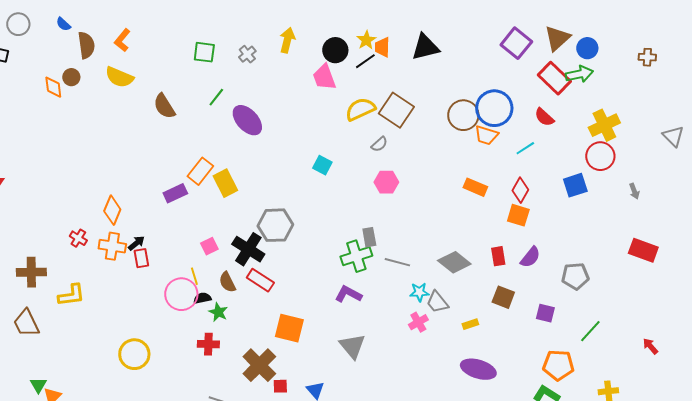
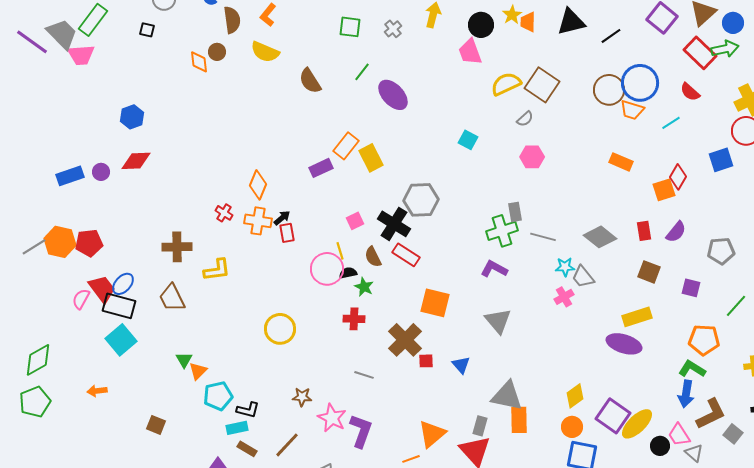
black line: (365, 61) -> (611, 36), moved
red diamond: (520, 190) -> (678, 177), moved
orange square: (518, 215) -> (664, 190), turned -35
yellow rectangle: (470, 324) -> (637, 317), moved, size x1.8

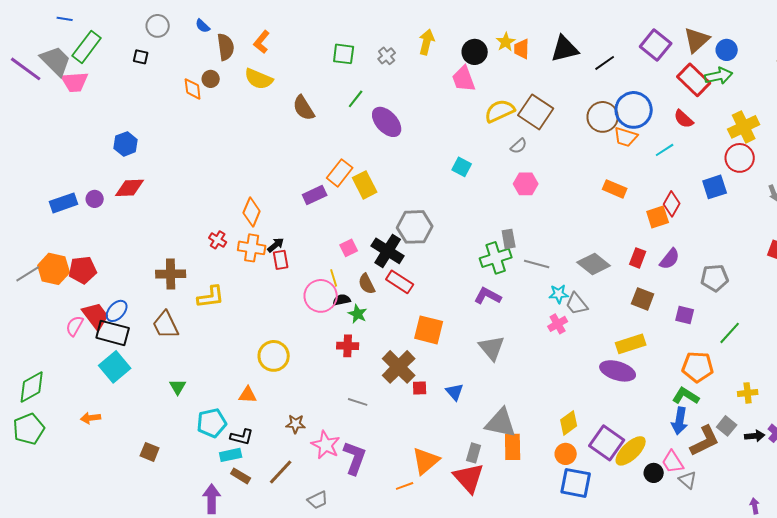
red rectangle: (644, 231) -> (638, 258), turned 30
orange triangle: (198, 371) -> (248, 395), moved, turned 48
gray square: (733, 434) -> (727, 426), moved

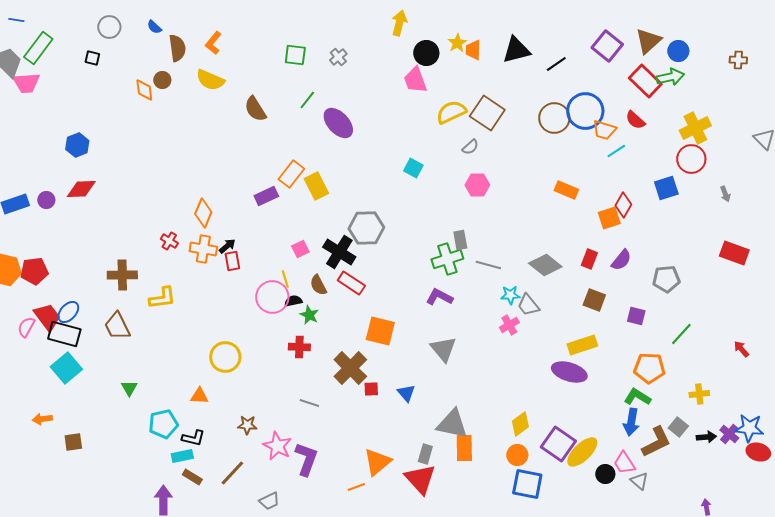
yellow arrow: (427, 42) -> (399, 23), moved
orange trapezoid: (626, 137) -> (604, 130), moved
brown square: (150, 452) -> (73, 442), moved, turned -30

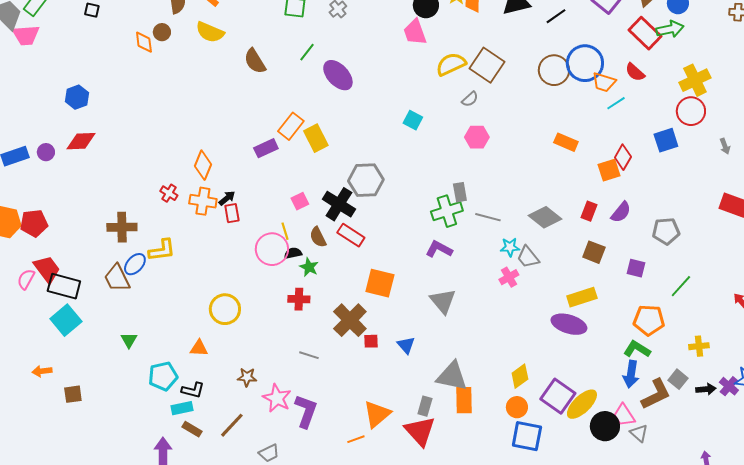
blue ellipse: (68, 312) -> (135, 264), moved
black circle: (605, 474) -> (605, 426), size x1.5

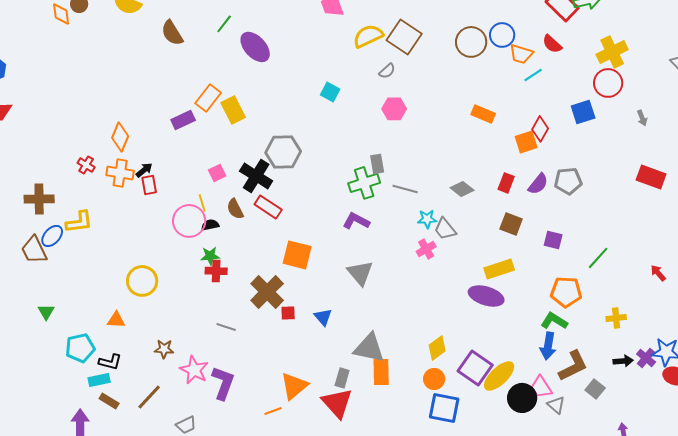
blue circle: (585, 63) -> (502, 35), size x0.7
gray diamond: (545, 217) -> (462, 189), size x0.7
gray pentagon: (666, 231) -> (568, 181), moved
green star: (309, 267) -> (210, 256), moved, turned -30
gray square: (678, 379) -> (595, 389), moved

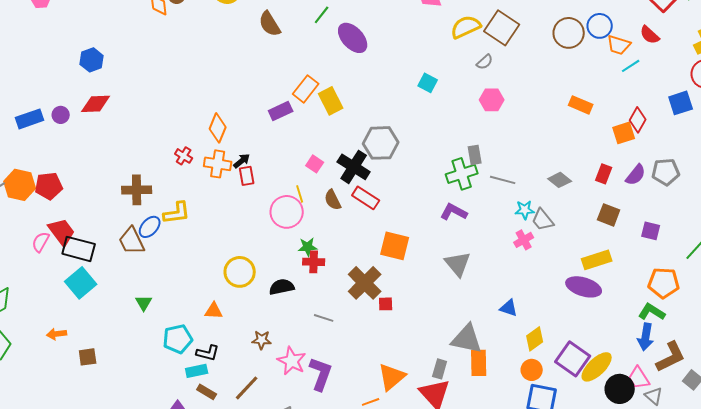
pink square: (217, 173) -> (315, 164), turned -30
black semicircle: (210, 225) -> (282, 287), moved, size x1.4
blue triangle: (323, 317) -> (509, 308), moved, turned -30

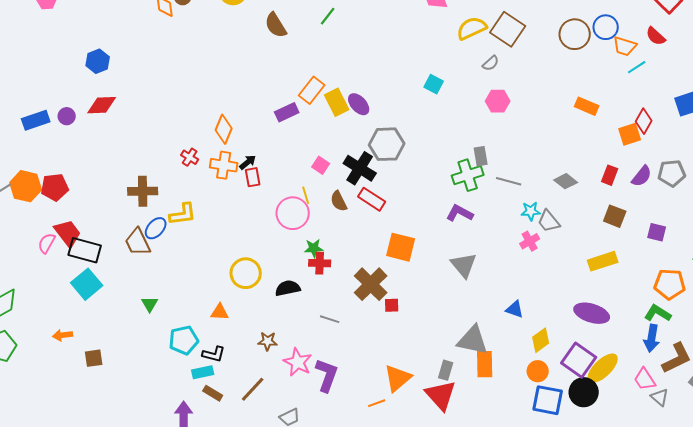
purple ellipse: (353, 38) -> (359, 104), moved, size x0.7
purple ellipse: (584, 287) -> (592, 313), moved
black circle: (620, 389) -> (584, 392), moved

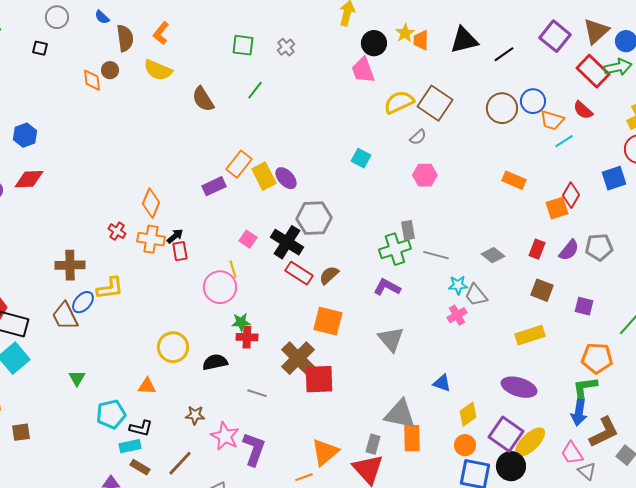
brown semicircle: (339, 201) -> (329, 275), moved, turned 75
red square: (392, 305) -> (319, 379), size x2.0
green L-shape: (658, 313) -> (585, 387), turned -40

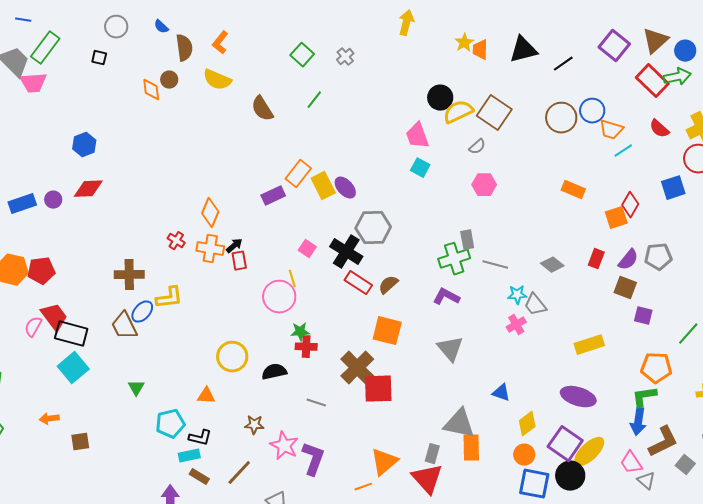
black circle: (374, 43) -> (440, 98), moved
green square: (243, 45) -> (302, 55), turned 35
pink trapezoid: (363, 70) -> (417, 136), moved
red semicircle: (583, 110) -> (659, 129), moved
brown square: (542, 290) -> (625, 288), moved

